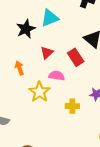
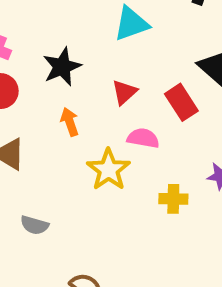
black star: (26, 29) -> (62, 67), moved

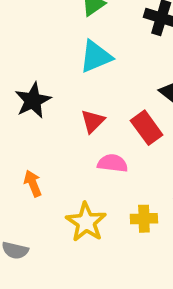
orange arrow: (70, 122) -> (33, 183), moved
yellow star: (108, 170) -> (86, 222), moved

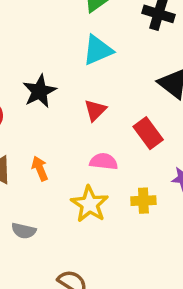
red rectangle: (147, 128) -> (148, 133), moved
pink semicircle: (113, 163) -> (104, 162), moved

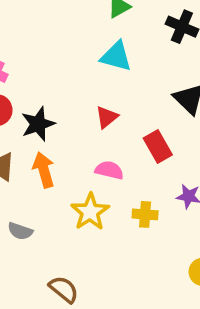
cyan triangle: (98, 50) -> (116, 56), turned 32
black star: (39, 91) -> (38, 124), moved
orange arrow: (40, 168) -> (44, 170), size x1.4

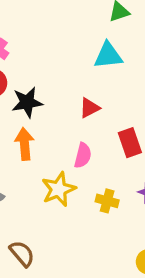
cyan triangle: (116, 56) -> (108, 55), turned -32
pink semicircle: (109, 170) -> (83, 155), turned 80

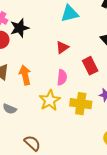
black star: (27, 102) -> (20, 28), moved
yellow cross: (107, 201) -> (81, 104), size x1.5

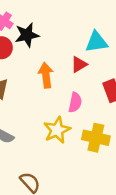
cyan triangle: (70, 13) -> (96, 42), moved
orange arrow: (25, 75) -> (46, 75), moved

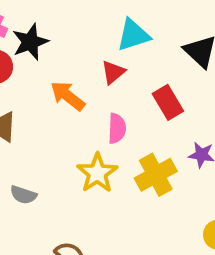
orange arrow: (46, 75) -> (68, 96), turned -35
yellow cross: (96, 138) -> (156, 175), turned -32

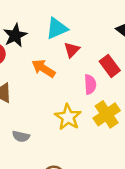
cyan triangle: (133, 35) -> (57, 28), moved
pink semicircle: (117, 128) -> (90, 84), moved

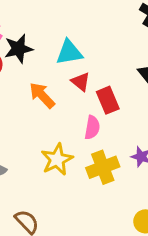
red triangle: (72, 50) -> (81, 82), turned -49
red rectangle: (110, 66) -> (108, 100), moved

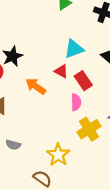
cyan triangle: (69, 52) -> (74, 49), moved
yellow star: (57, 159) -> (58, 155), moved

